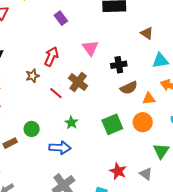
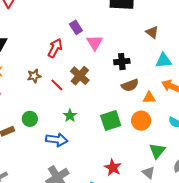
purple rectangle: (61, 18) -> (76, 27), moved
brown star: (32, 76) -> (34, 76), moved
gray triangle: (146, 174) -> (148, 173), moved

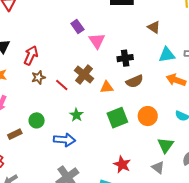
red arrow: (55, 48) -> (31, 55), moved
orange triangle: (149, 98) -> (107, 87), moved

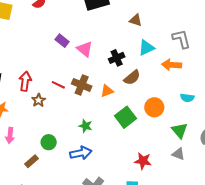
cyan triangle: (167, 55) -> (146, 48), moved
red line: (62, 85) -> (58, 85), moved

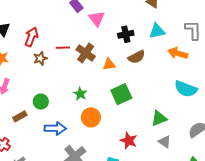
red line: (58, 85) -> (63, 48), turned -40
cyan semicircle: (187, 98) -> (186, 89), size x1.6
orange circle: (154, 107) -> (91, 117), moved
green triangle: (179, 130) -> (159, 118), moved, turned 36
blue arrow: (81, 153) -> (55, 128), moved

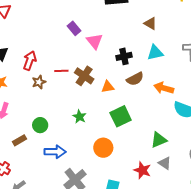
orange arrow: (178, 53) -> (164, 88), moved
orange circle: (91, 117) -> (103, 148), moved
red star: (129, 141) -> (142, 170), moved

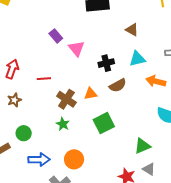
brown cross: (84, 76) -> (66, 99), moved
brown star: (39, 82) -> (14, 100), moved
orange arrow: (164, 88) -> (156, 81), moved
orange circle: (103, 148) -> (74, 159), moved

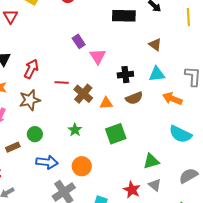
brown cross: (66, 99) -> (83, 94), moved
brown star: (14, 100) -> (30, 100), size x1.5

